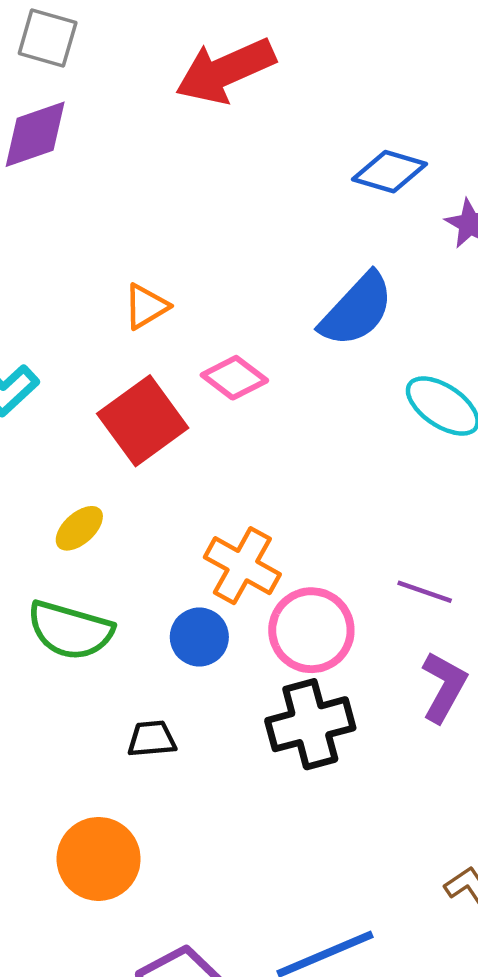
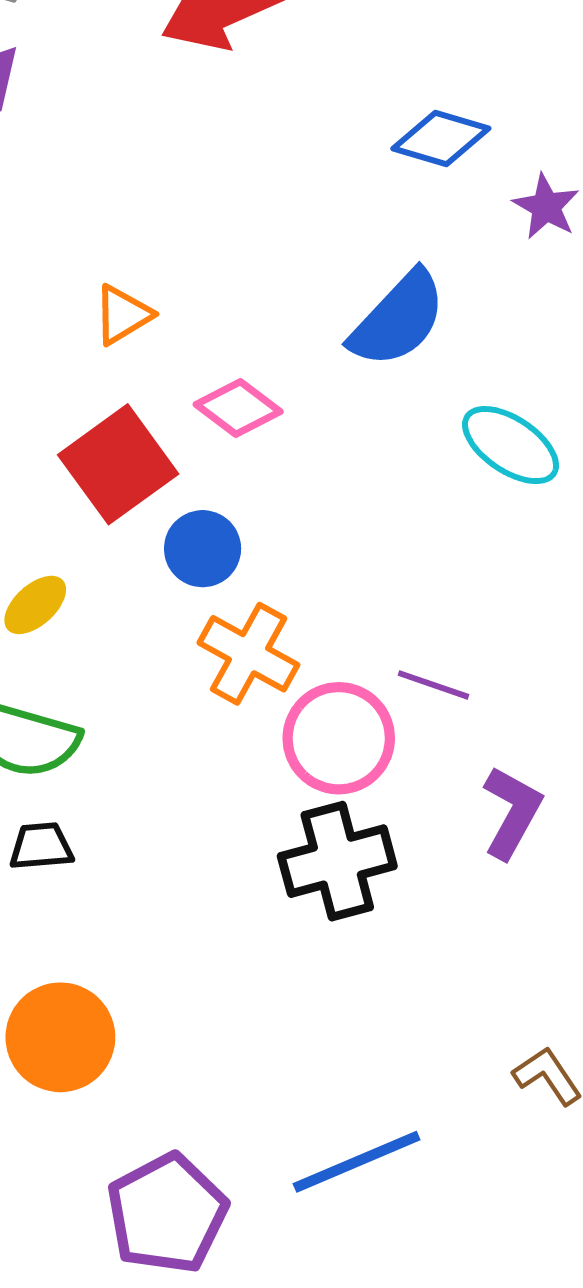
purple line: (425, 592) -> (434, 685), moved
blue circle: (199, 637) -> (203, 549), moved
black trapezoid: (152, 739) -> (41, 846), moved

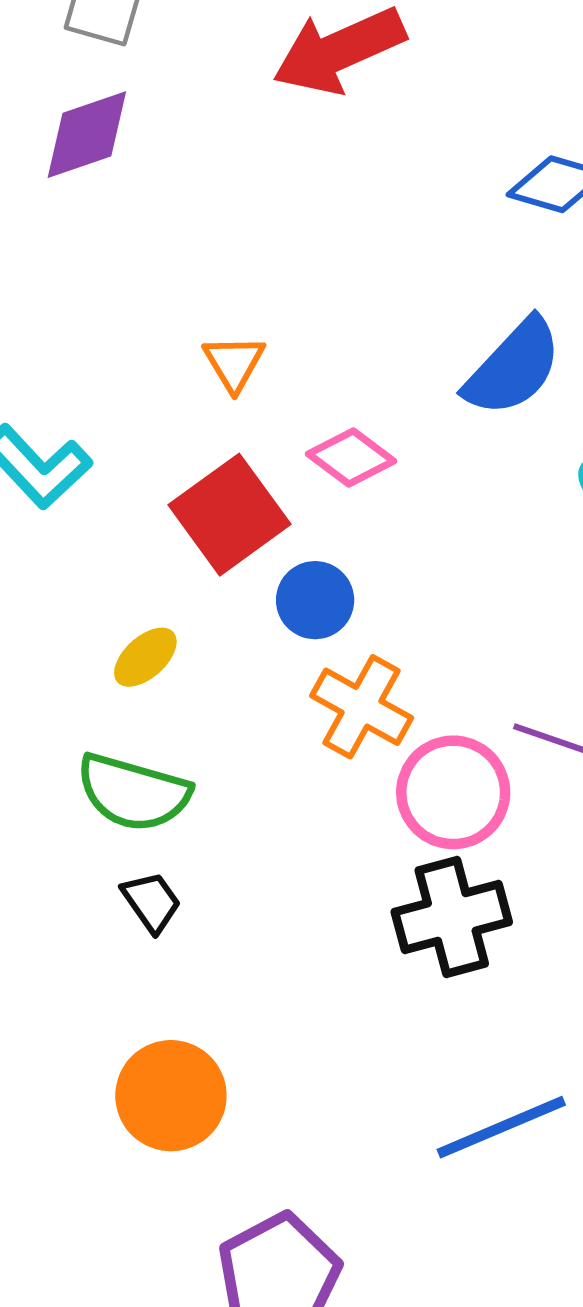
orange triangle: (123, 315) -> (234, 363), turned -30
black trapezoid: (41, 846) -> (151, 902), turned 60
blue line: (357, 1162) -> (501, 1127), moved

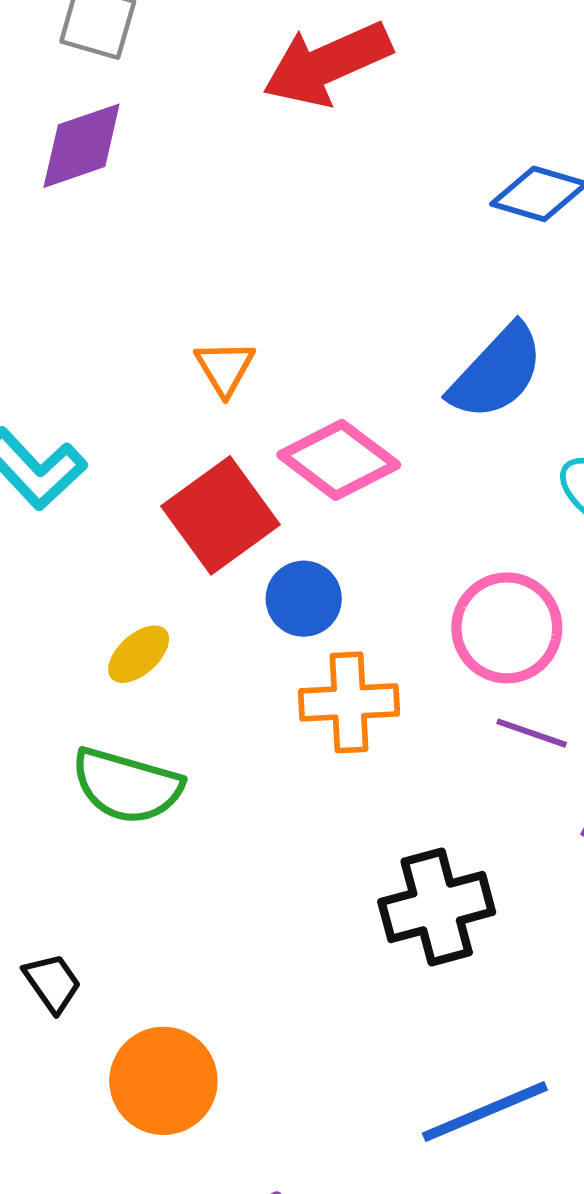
pink diamond: (351, 457) -> (339, 460), size x1.4
orange cross: (362, 707) -> (349, 702), turned -32
pink circle: (453, 792) -> (507, 628), moved
black trapezoid: (151, 902) -> (52, 983), moved

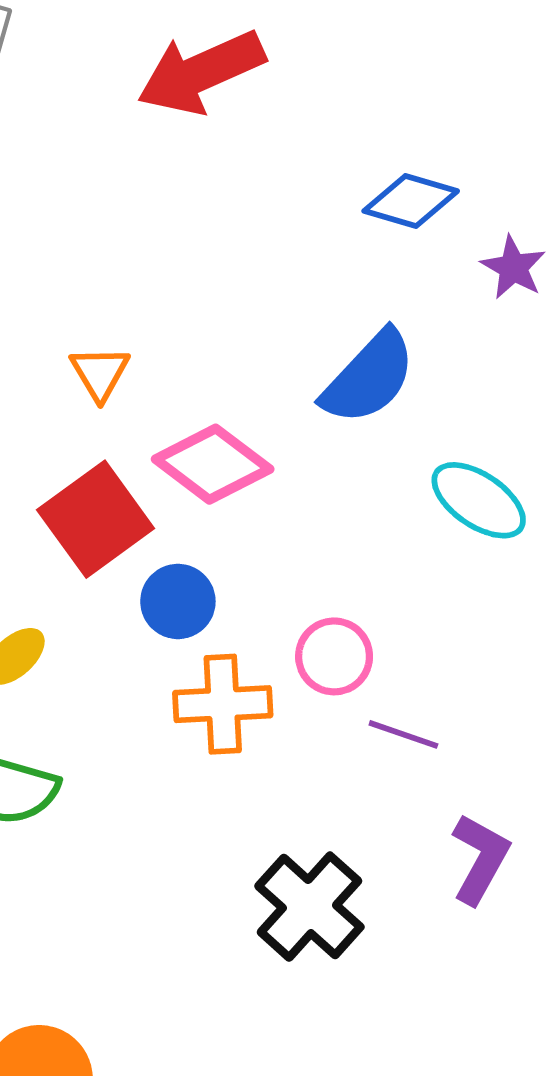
pink circle: (507, 628) -> (334, 656), moved, size x0.7
black cross: (437, 907) -> (309, 907), turned -33

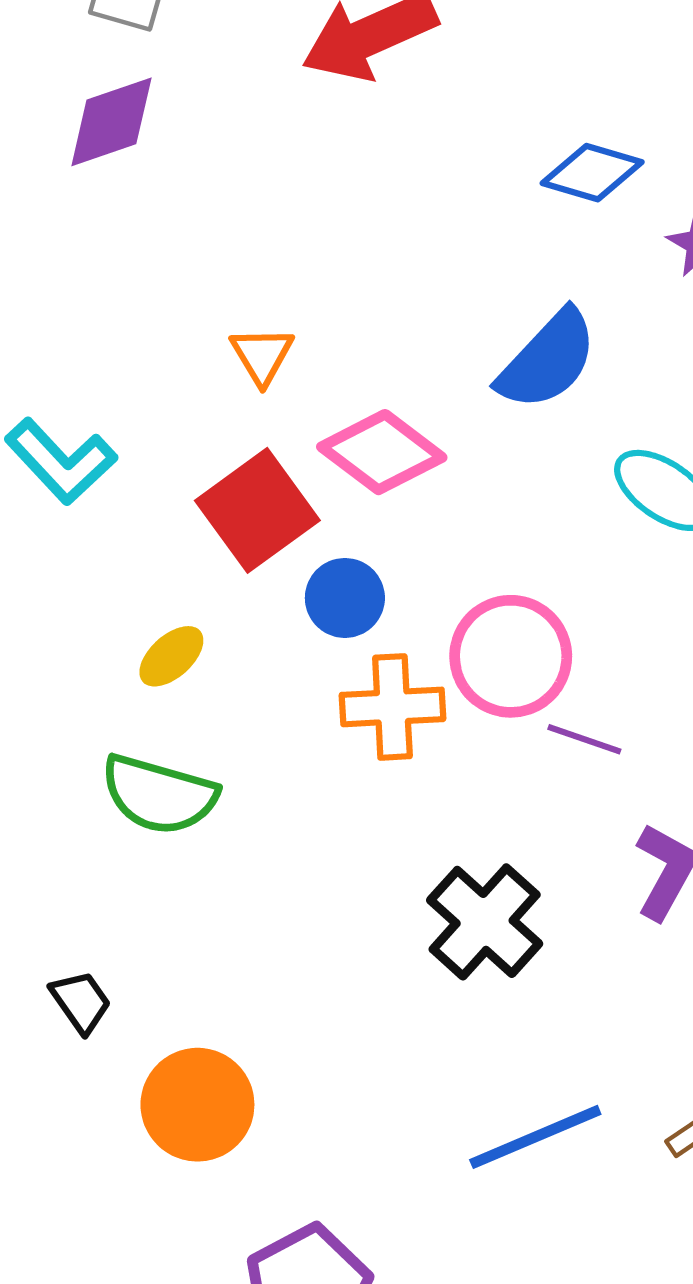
pink circle: (334, 656) -> (511, 656), size x1.5

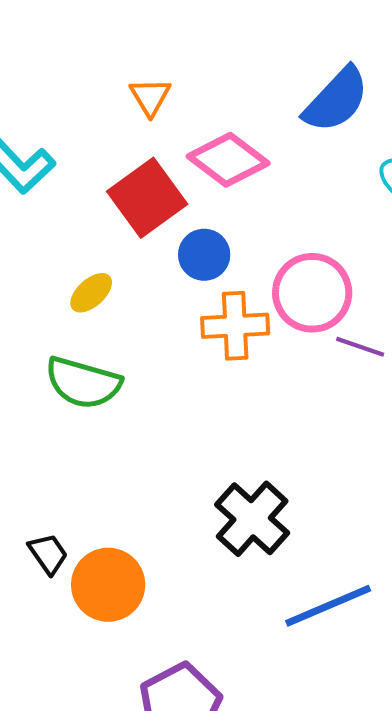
black cross: (485, 922) -> (252, 519), moved
black trapezoid: (81, 1002) -> (48, 554), moved

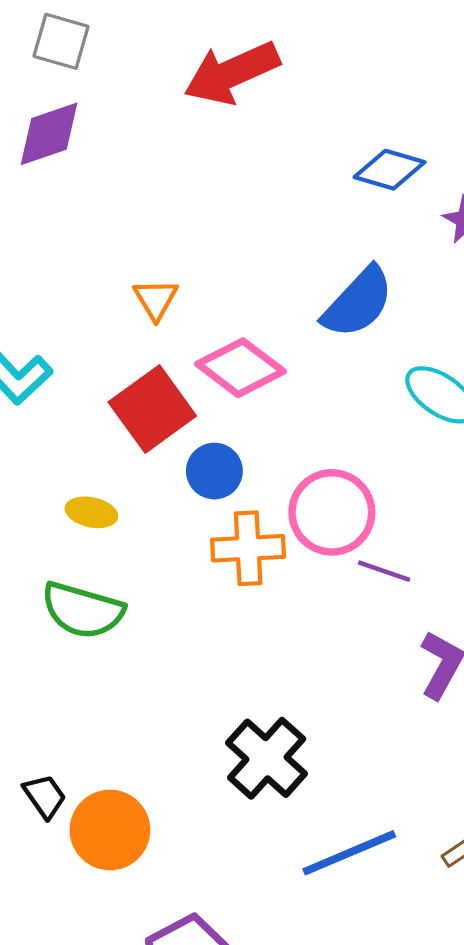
yellow ellipse: (91, 293) -> (91, 512), turned 54

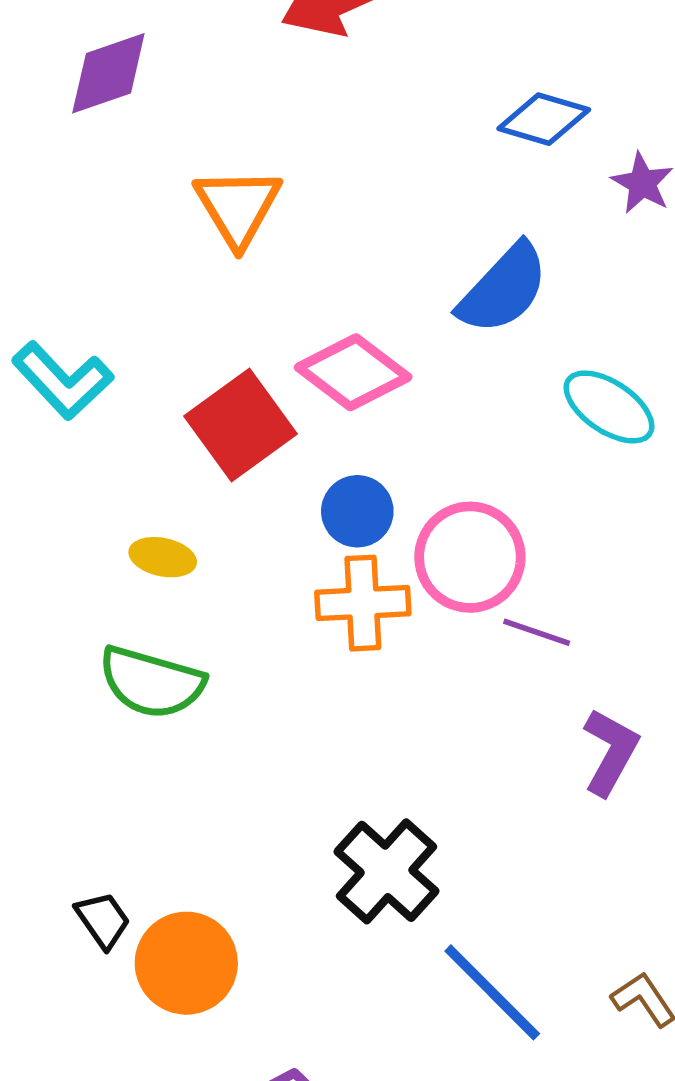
orange triangle: (156, 299) -> (238, 207), moved, size x1.5
blue circle: (214, 471) -> (357, 511), moved
blue line: (349, 853) -> (492, 992), turned 68

